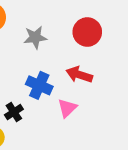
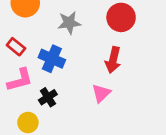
red arrow: (79, 75) -> (113, 60), turned -95
blue cross: (39, 85) -> (52, 59), moved

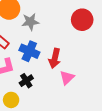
gray star: (69, 23) -> (30, 22), moved
red arrow: (113, 60) -> (55, 58), moved

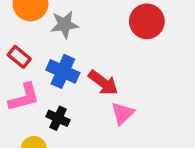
red arrow: (55, 58) -> (103, 83), turned -66
black cross: (26, 81) -> (58, 118), turned -32

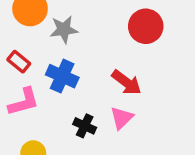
red arrow: (103, 83) -> (126, 82), moved
black cross: (58, 118) -> (85, 126), moved

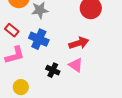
red arrow: (126, 82) -> (79, 43), turned -54
pink triangle: (122, 118) -> (76, 65), turned -42

